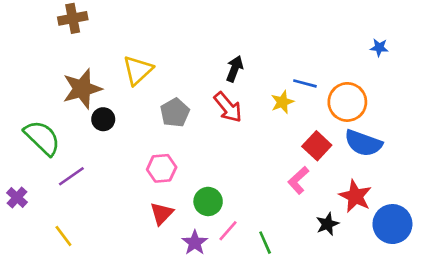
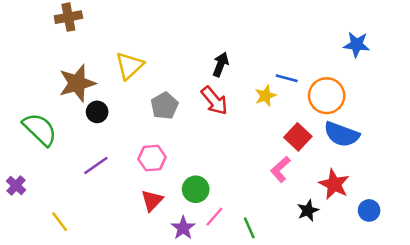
blue star: (379, 48) -> (357, 45), size x1.5
purple line: (71, 176) -> (96, 166), moved
blue circle: (392, 224) -> (369, 210), size x0.6

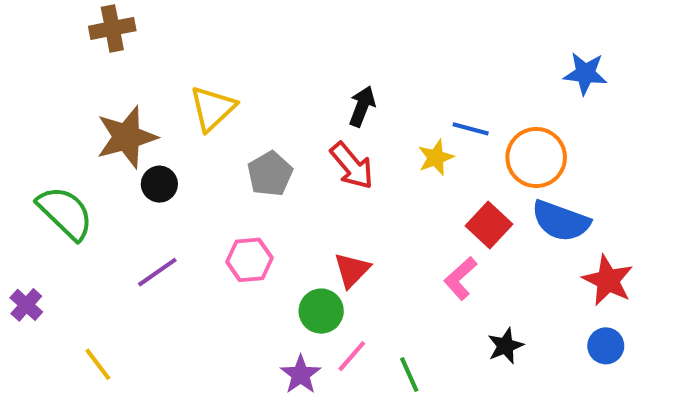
red star: (334, 184) -> (608, 280), moved
red triangle: (152, 200) -> (352, 270), moved

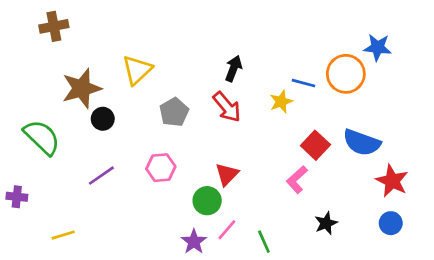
brown cross: (112, 28) -> (54, 26), moved
orange circle: (536, 157) -> (346, 74), moved
purple cross: (26, 305) -> (17, 197), turned -36
yellow line: (98, 364) -> (63, 235), turned -70

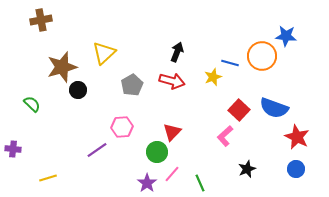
red arrow: (227, 107) -> (172, 81), turned -35
green semicircle: (42, 137) -> (32, 104), size x0.6
purple line: (101, 176) -> (97, 150), moved

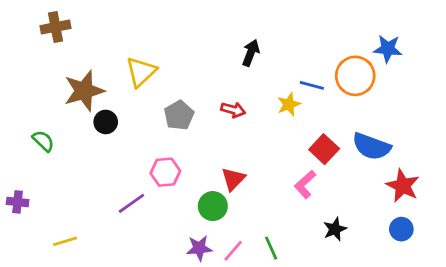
black arrow: (177, 52) -> (251, 53), moved
red arrow: (172, 81) -> (233, 110), size x0.7
pink line: (172, 174) -> (233, 251), moved
purple star: (147, 183) -> (199, 248), turned 30

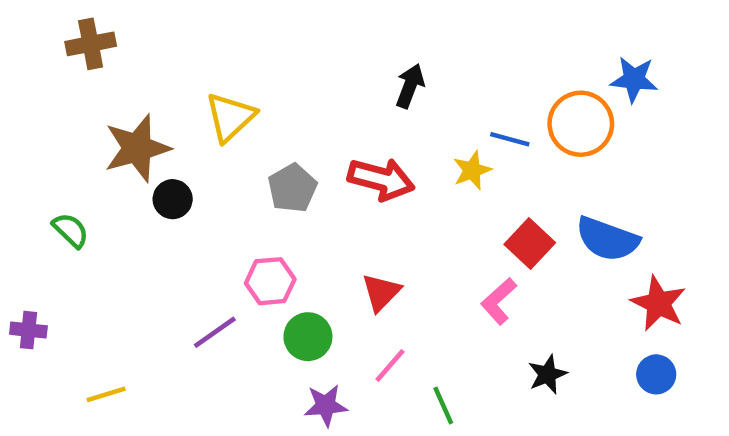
red arrow: (233, 110) -> (381, 179), size x1.6
green circle: (213, 206) -> (308, 337), moved
pink line: (233, 251) -> (390, 366), moved

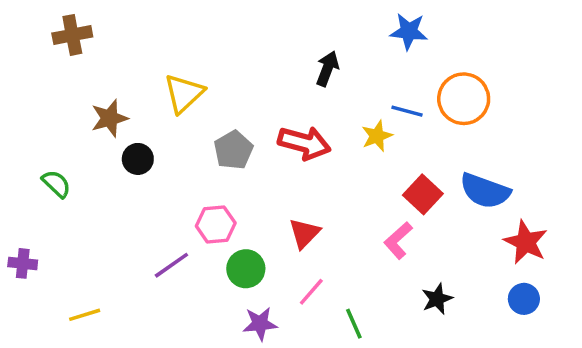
blue star: (634, 79) -> (409, 31), moved
brown star: (137, 148) -> (109, 118), size x0.7

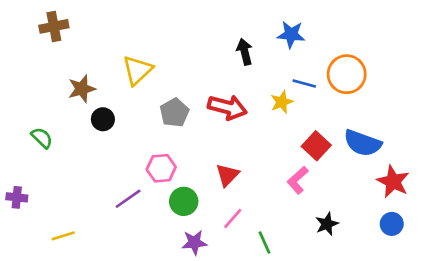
blue star: (409, 31) -> (291, 34), moved
black arrow: (327, 69) -> (245, 52), turned -35

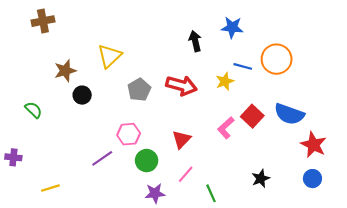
pink L-shape: (298, 180) -> (226, 128), moved

